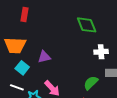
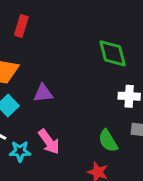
green semicircle: (91, 83) -> (108, 141), turned -84

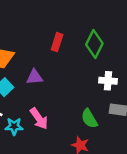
red rectangle: (21, 26) -> (57, 42), moved
green diamond: (113, 53) -> (94, 44), turned 40

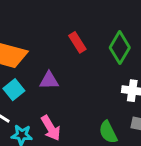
red rectangle: (57, 42) -> (77, 42), turned -54

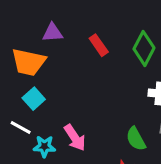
purple triangle: (49, 80) -> (53, 33), moved

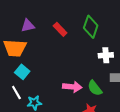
white line: (21, 127) -> (16, 93), turned 40
pink arrow: (75, 138) -> (72, 87), moved, turned -42

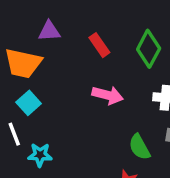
pink arrow: (72, 87) -> (108, 95), moved

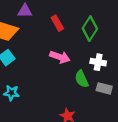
green semicircle: (139, 147) -> (82, 79), moved

